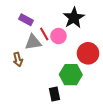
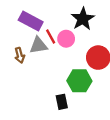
purple rectangle: (26, 20) -> (31, 21), size x1.5
brown arrow: (18, 59) -> (20, 55), moved

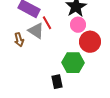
pink circle: (66, 39) -> (78, 25), moved
gray triangle: (38, 45) -> (36, 31), turned 42

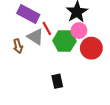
green hexagon: (73, 63) -> (64, 41), moved
black rectangle: (57, 82) -> (57, 81), moved

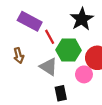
pink circle: (79, 31) -> (84, 74), moved
gray triangle: (36, 37) -> (49, 67), moved

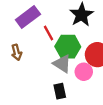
purple rectangle: (30, 21) -> (28, 17), turned -65
gray triangle: (49, 67) -> (62, 64), moved

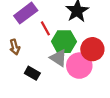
pink circle: (84, 72) -> (79, 66), size x1.5
black rectangle: (60, 91) -> (32, 73), moved, turned -48

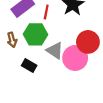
red line: (45, 28) -> (46, 12), moved, turned 40
green hexagon: (64, 42) -> (36, 34), moved

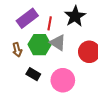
gray triangle: (55, 51) -> (58, 43), moved
pink circle: (75, 58) -> (63, 80), moved

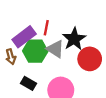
black star: (75, 16) -> (74, 39), moved
purple rectangle: (27, 18) -> (24, 37), moved

